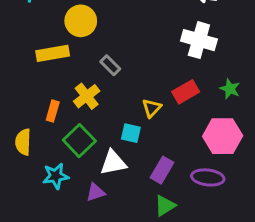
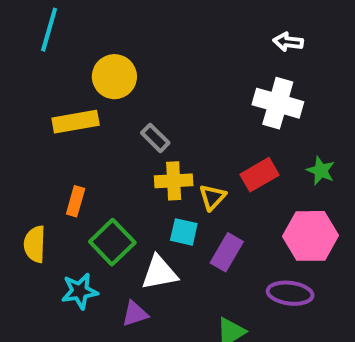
yellow cross: (87, 96) -> (174, 181), moved, turned 35
purple rectangle: (162, 170) -> (227, 252), moved

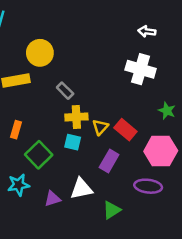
red rectangle: (259, 175) -> (125, 130), moved, turned 70
cyan square: (184, 232) -> (73, 142), moved
white triangle: (159, 273) -> (81, 189), moved

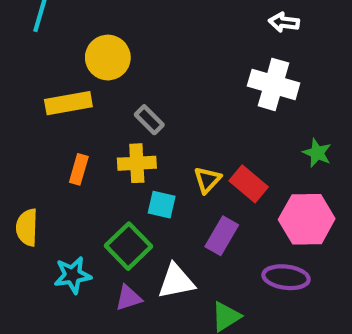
yellow cross: (76, 117) -> (137, 163), moved
orange rectangle: (16, 130) -> (79, 169), moved
green square: (39, 155) -> (129, 246), moved

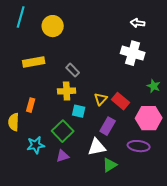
yellow circle: (108, 58) -> (53, 26), moved
orange rectangle: (79, 169) -> (31, 105), moved
white triangle: (176, 281) -> (97, 147), moved

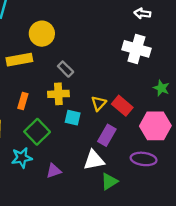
yellow circle: (53, 26) -> (42, 34), moved
orange rectangle: (31, 105) -> (23, 101), moved
green square: (63, 131) -> (37, 132), moved

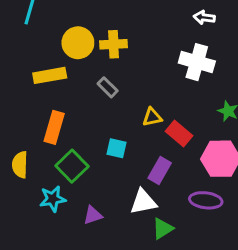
yellow cross: (58, 94) -> (114, 44), moved
orange rectangle: (23, 101) -> (54, 127), size x1.5
yellow triangle: (99, 103) -> (152, 117), moved, turned 35

